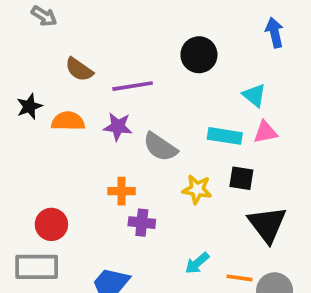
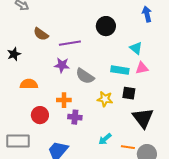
orange semicircle: (68, 121) -> (29, 84), moved
red circle: (51, 224) -> (40, 115), moved

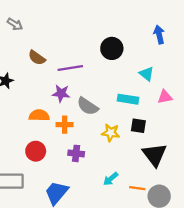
pink triangle: (142, 68) -> (165, 97), moved
orange semicircle: (29, 84) -> (39, 115), moved
orange cross: (64, 100) -> (65, 125), moved

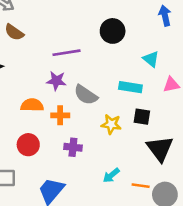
brown semicircle: (37, 58) -> (14, 32), moved

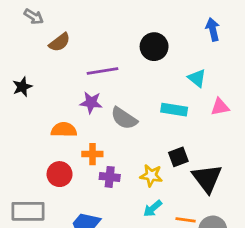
brown semicircle: (14, 32) -> (60, 42), moved, turned -72
orange cross: (60, 115) -> (92, 154), moved
black square: (142, 117) -> (178, 157), moved, turned -30
yellow star: (111, 124) -> (151, 176), moved

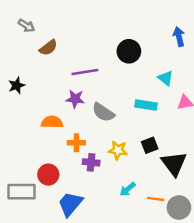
red circle: (60, 174) -> (48, 175), moved
yellow star: (151, 176) -> (118, 150), moved

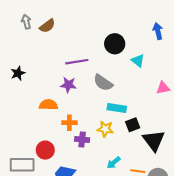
gray arrow: (26, 26) -> (26, 22), turned -136
brown semicircle: (48, 48) -> (47, 26), moved
cyan triangle: (166, 78) -> (138, 61), moved
cyan rectangle: (146, 105) -> (117, 108), moved
gray semicircle: (103, 112) -> (103, 83), moved

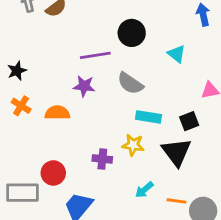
black circle: (115, 44) -> (132, 33), moved
orange cross: (69, 123) -> (21, 106), moved, turned 32
black square: (133, 125) -> (189, 121), moved
black triangle: (154, 141) -> (177, 152), moved

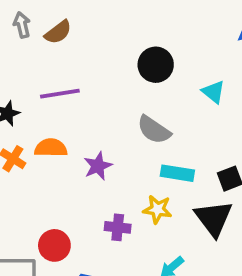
purple line: (95, 55) -> (60, 94), moved
purple star: (84, 86) -> (98, 166), moved, turned -30
orange semicircle: (57, 113) -> (51, 148), moved

